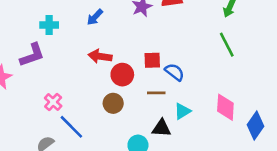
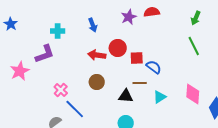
blue arrow: (95, 17) -> (93, 25), turned -64
red circle: (122, 75) -> (118, 48), moved
brown circle: (113, 103) -> (97, 82), moved
black triangle: (161, 128) -> (126, 96), moved

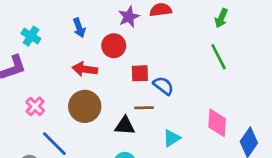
cyan cross: (58, 31) -> (31, 36), turned 32
red circle: (118, 48) -> (114, 46), moved
brown circle: (97, 82) -> (85, 106), size x1.5
pink cross: (61, 90) -> (35, 106), moved
cyan triangle: (160, 97) -> (172, 138), moved

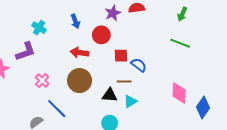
green line: (219, 57) -> (180, 43), turned -42
cyan triangle: (172, 138) -> (130, 101), moved

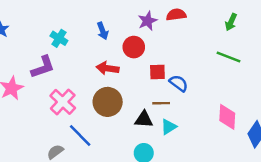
pink cross: (42, 81) -> (63, 102), size x1.5

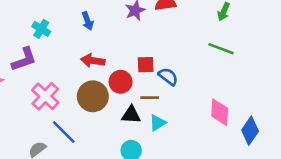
red circle: (134, 47) -> (121, 82), moved

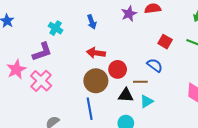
red square: (146, 65) -> (165, 42), moved, turned 32
pink cross: (45, 96) -> (41, 81), moved
blue line: (64, 132) -> (90, 109), moved, turned 35

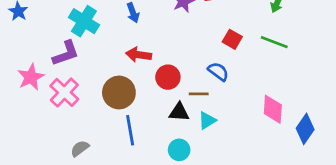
cyan cross: (56, 28) -> (84, 21), size x1.5
brown circle: (96, 81) -> (119, 92), moved

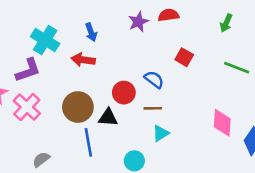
green line: (274, 42) -> (237, 68), moved
red arrow: (139, 55) -> (83, 60), moved
blue semicircle: (218, 72) -> (154, 79), moved
black triangle: (179, 112) -> (108, 118), moved

